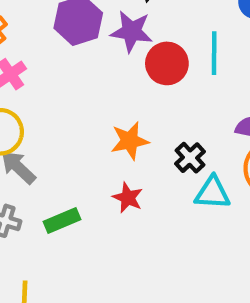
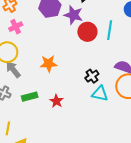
orange star: (130, 141) -> (49, 64), moved
red star: (128, 198) -> (56, 101), moved

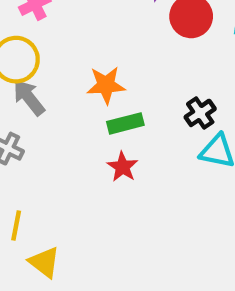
green rectangle: (30, 97) -> (125, 123), moved

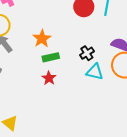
orange star: (106, 85) -> (42, 39), turned -30

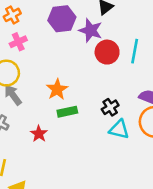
red star: (49, 78) -> (39, 134), moved

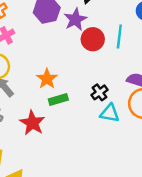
purple star: (91, 30) -> (75, 19), turned 30
red star: (39, 134) -> (32, 123), size x1.5

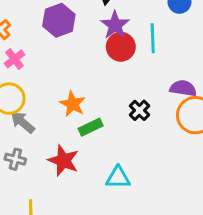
purple star: (75, 19) -> (115, 25), moved
cyan triangle: (110, 113) -> (118, 178), moved

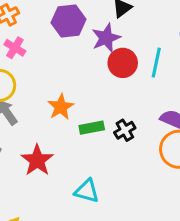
purple star: (115, 25) -> (106, 38), moved
pink cross: (14, 59) -> (15, 48), turned -36
green rectangle: (91, 127) -> (92, 128), moved

